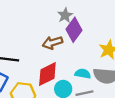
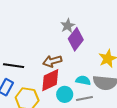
brown arrow: (52, 43) -> (52, 61), moved

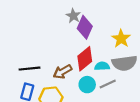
brown arrow: (52, 61) -> (63, 72), moved
red diamond: (50, 80) -> (85, 59), moved

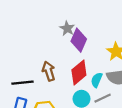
cyan semicircle: (102, 66) -> (97, 80), turned -64
brown arrow: (63, 72) -> (49, 71), moved, turned 102

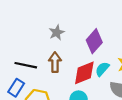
gray star: (67, 28) -> (57, 32), moved
cyan semicircle: (97, 80) -> (102, 69), moved

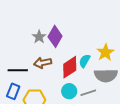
purple diamond: (94, 41) -> (55, 36), moved
brown arrow: (55, 62) -> (43, 63), turned -90

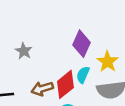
purple diamond: (55, 36) -> (81, 44), moved
brown arrow: (43, 63) -> (42, 89), moved

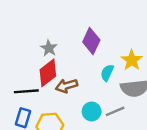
purple diamond: (81, 44) -> (91, 41), moved
red diamond: (65, 84) -> (48, 73), moved

